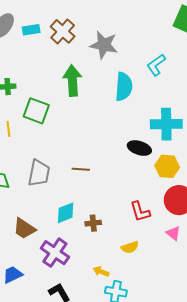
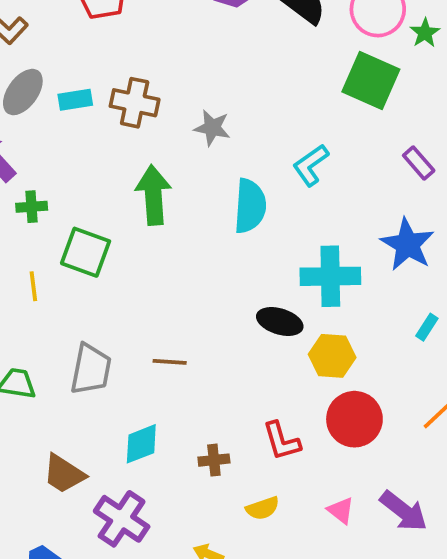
brown cross: (63, 31) -> (135, 103), turned -30
gray star: (104, 45) -> (212, 128), size x0.7
brown cross: (93, 223) -> (214, 460), moved
pink triangle: (173, 233) -> (341, 510), moved

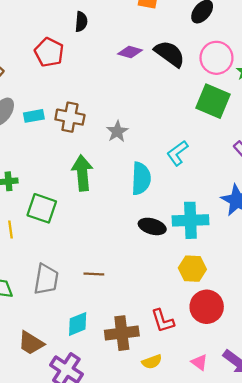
gray star: (212, 128) -> (117, 131), turned 30
black ellipse: (280, 321) -> (152, 226), moved
brown cross: (214, 460) -> (122, 333), size x1.8

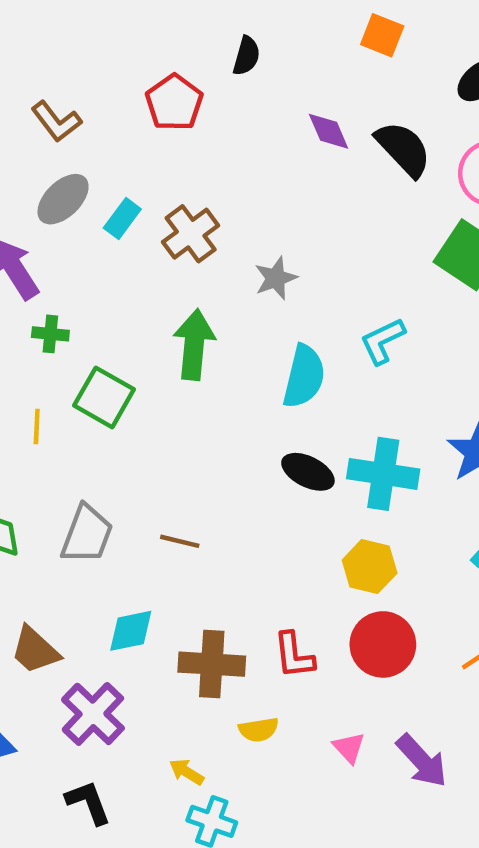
purple diamond: (130, 52) -> (329, 131), turned 40
cyan rectangle: (34, 116) -> (122, 219), turned -54
brown cross: (70, 117) -> (191, 234), turned 32

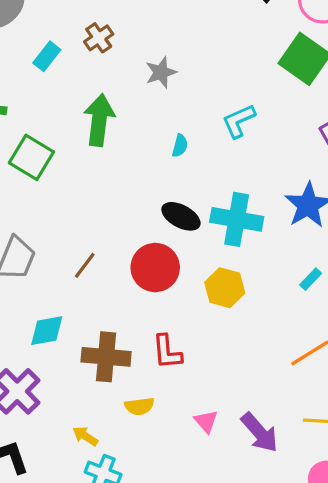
cyan rectangle: (122, 219) -> (47, 56), moved
brown cross: (191, 234) -> (99, 38), size x0.7
cyan semicircle: (304, 376) -> (180, 146), size x0.5
brown line: (180, 541) -> (85, 265), turned -68
red circle: (383, 644) -> (155, 268), moved

